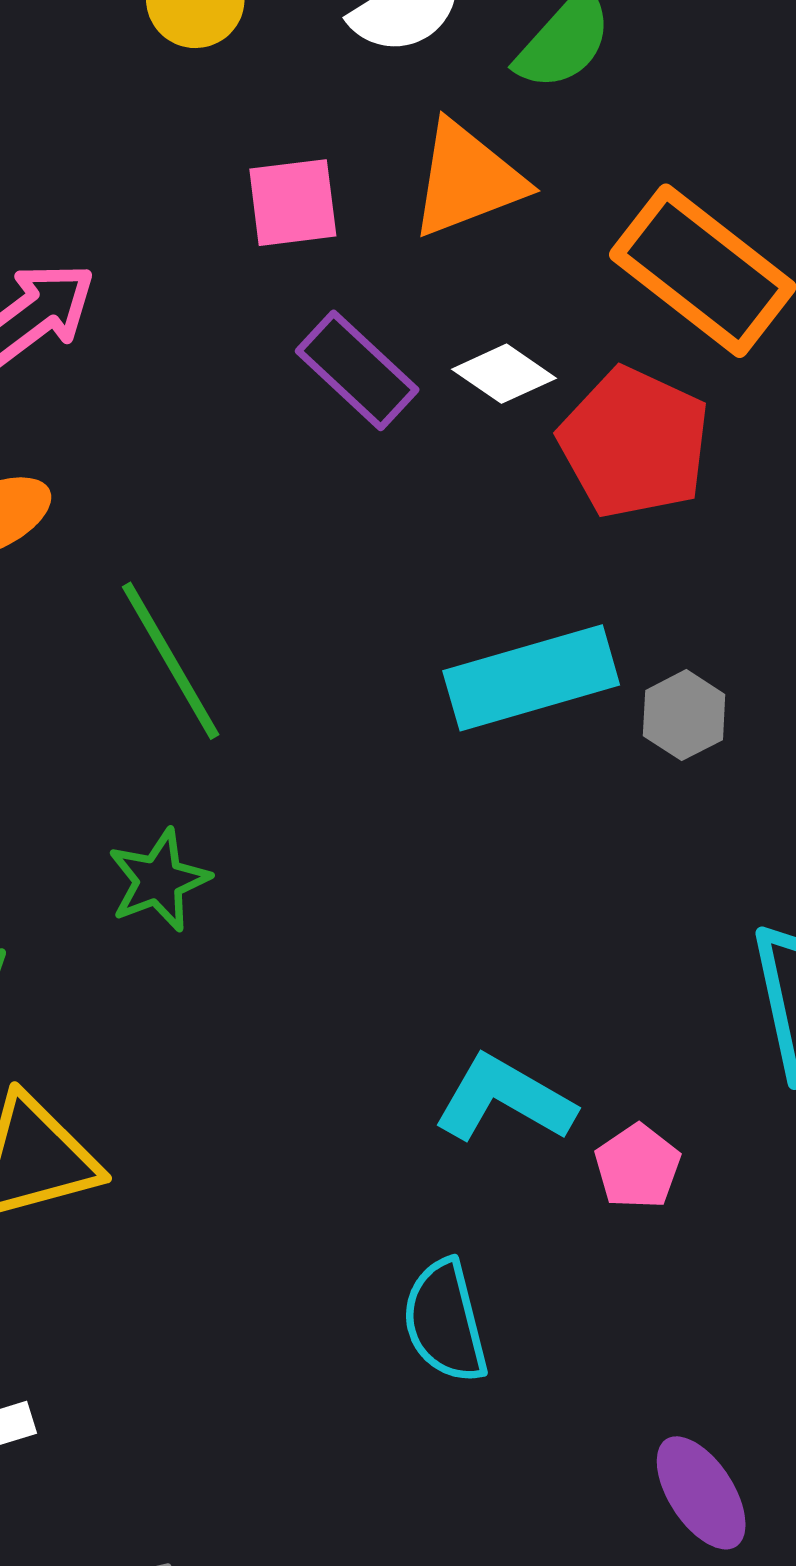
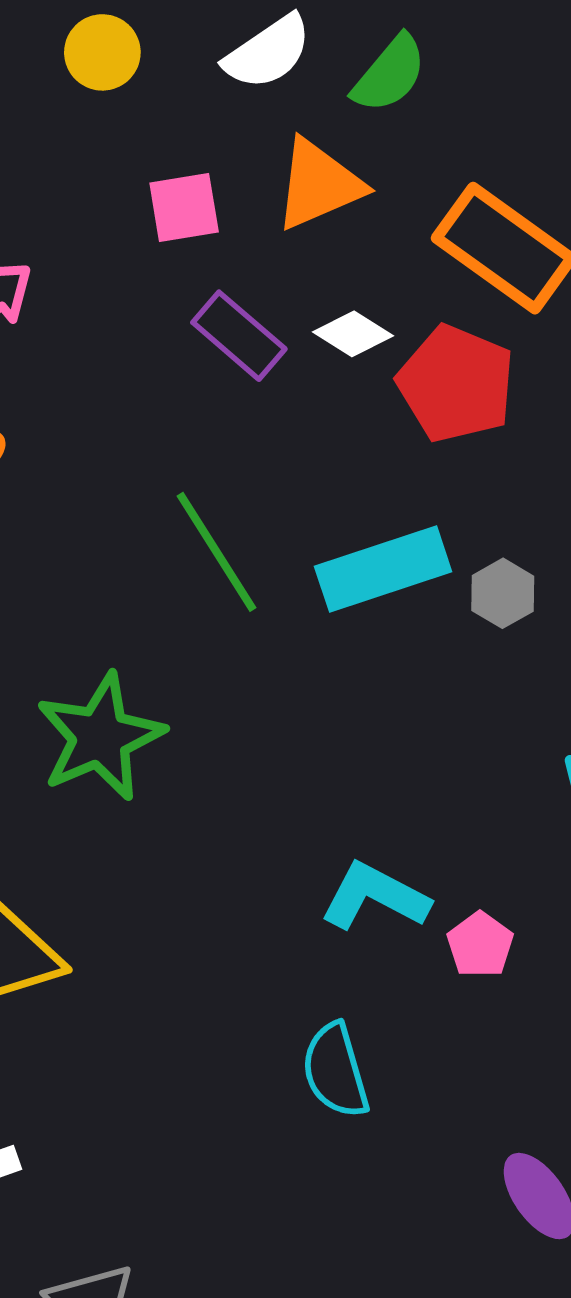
green line: (171, 661) -> (216, 552), moved
green star: (159, 880) -> (100, 737), size x1.6

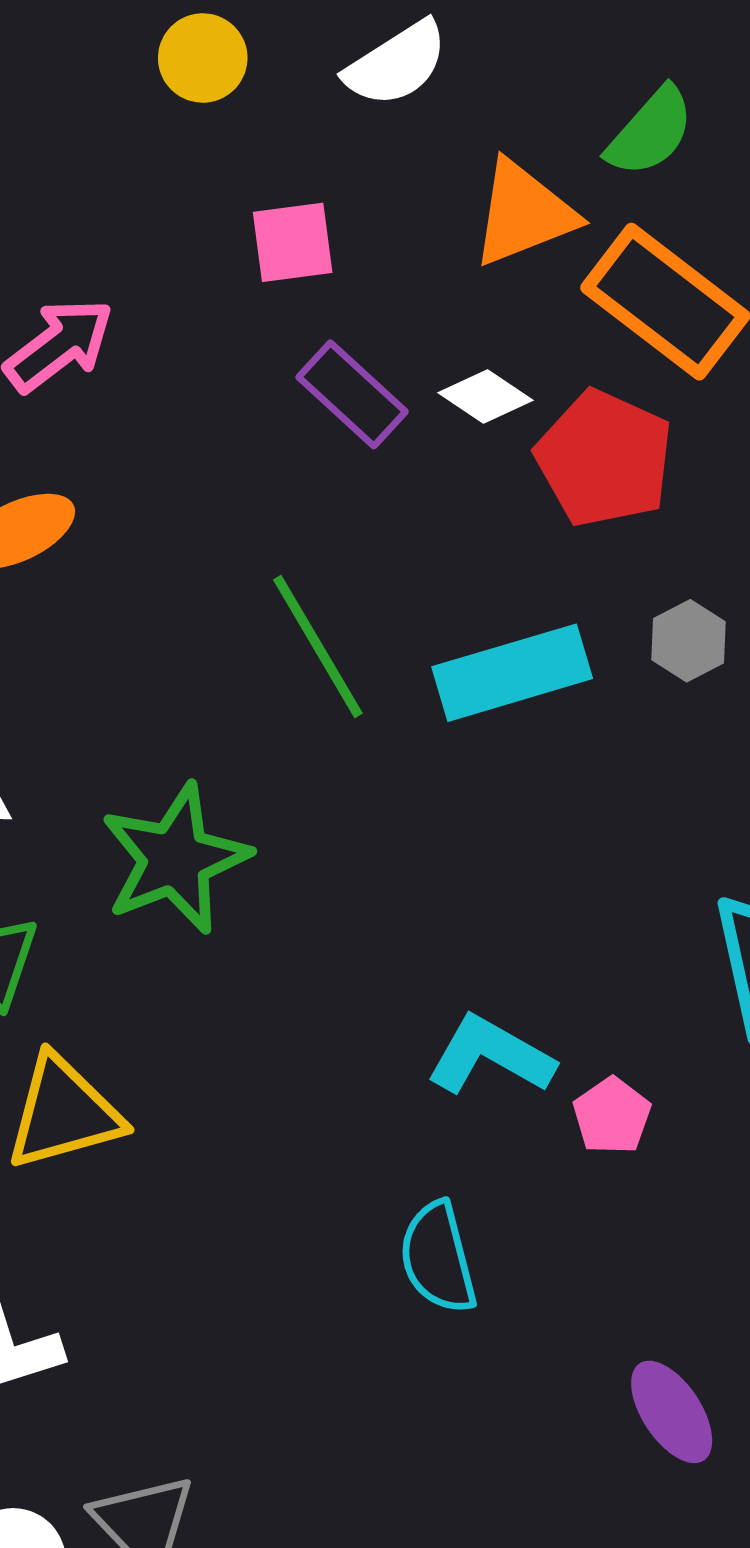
green semicircle: (390, 74) -> (650, 132), moved
orange triangle: (319, 184) -> (524, 213), moved
gray hexagon: (503, 593) -> (688, 641), moved

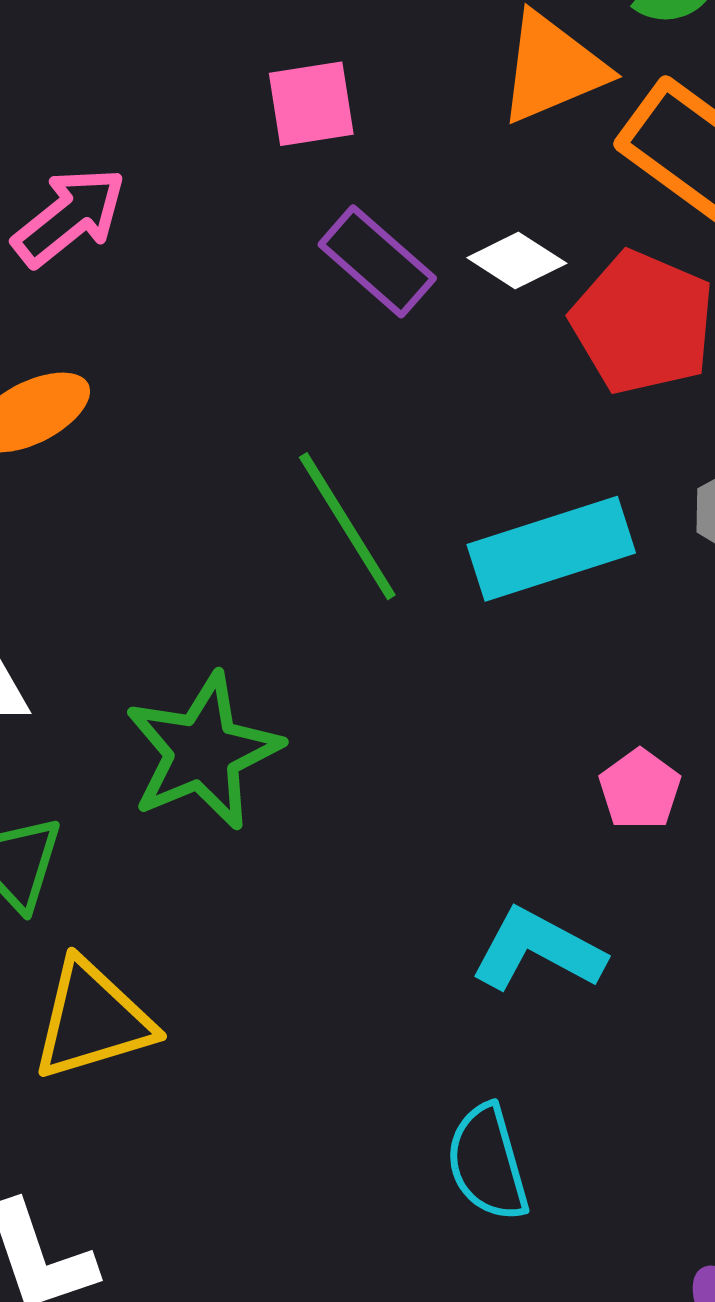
pink pentagon: (612, 1116) -> (640, 789), moved

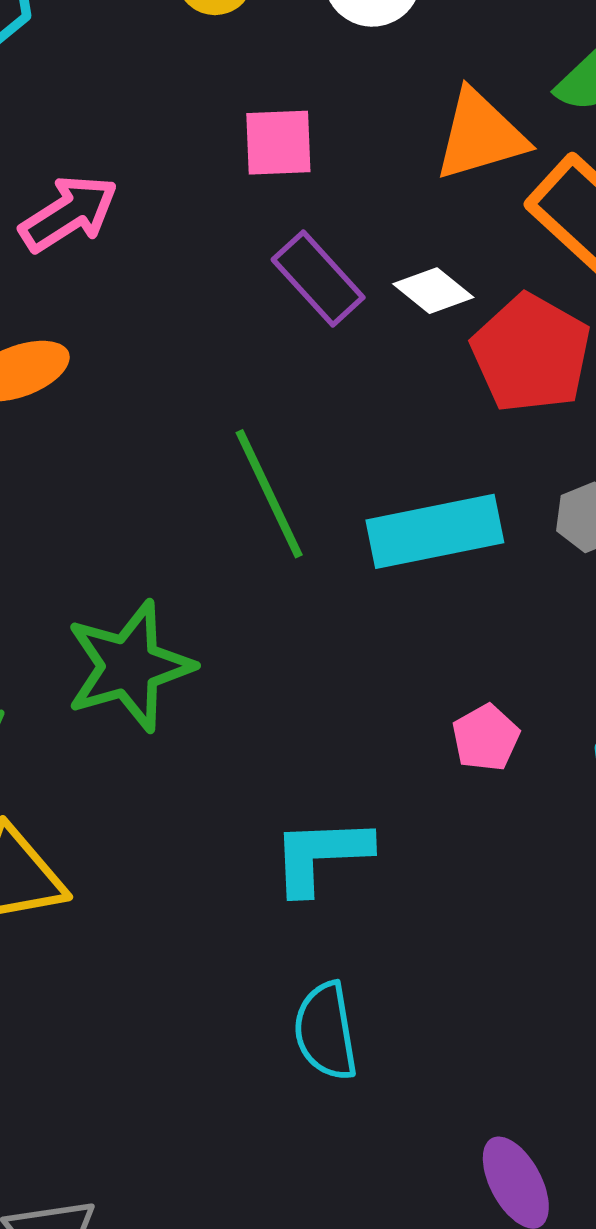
cyan L-shape: (538, 950) -> (321, 855), moved, turned -37

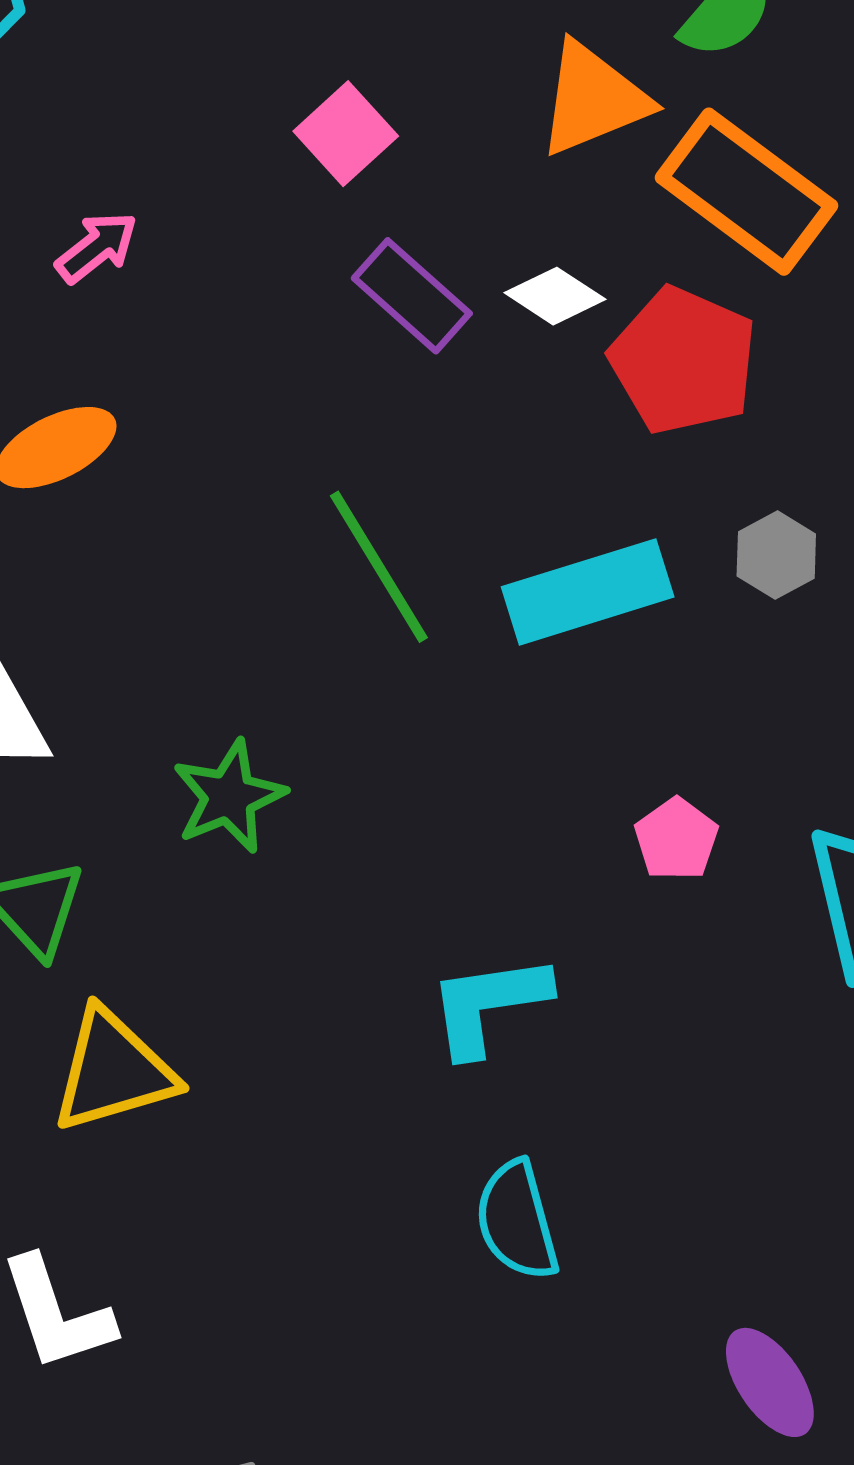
pink square: (278, 143) -> (346, 134), turned -34
pink arrow: (69, 213) -> (97, 247), size x0.7
green star: (129, 666) -> (229, 797), size x0.7

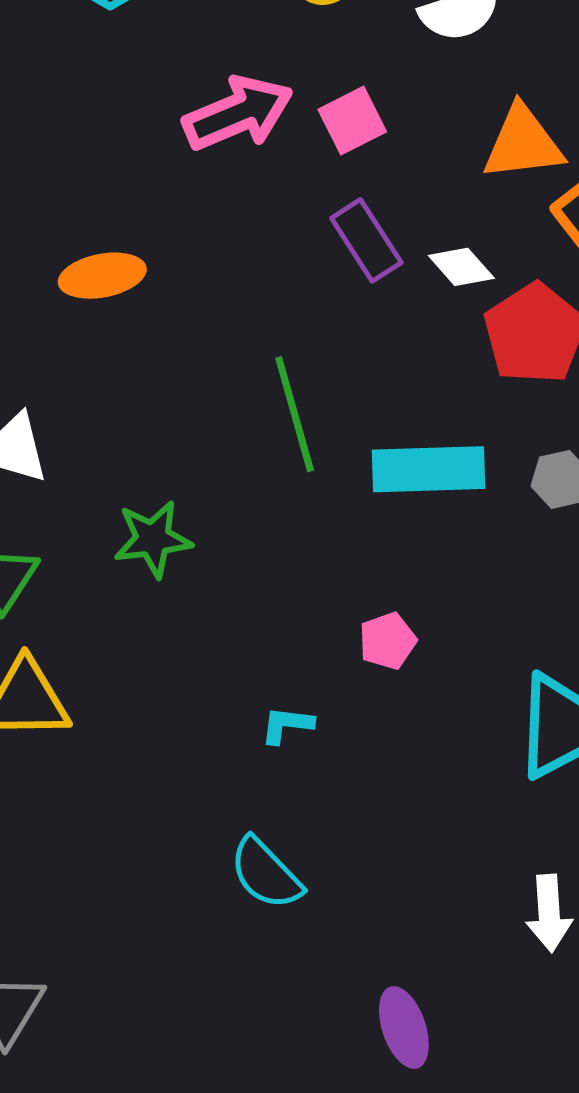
pink arrow: (97, 247) -> (238, 113), moved, size x1.8
pink pentagon: (676, 839) -> (388, 641), moved
cyan L-shape: (489, 1005) -> (287, 725), size x0.6
cyan semicircle: (517, 1221) -> (266, 873), turned -44

